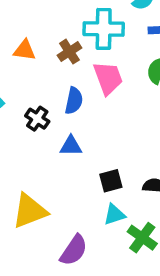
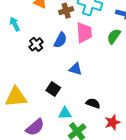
blue triangle: (71, 146) -> (76, 69), moved
black square: (111, 181) -> (53, 89), moved, turned 32

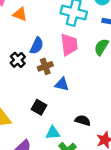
brown cross: (66, 11) -> (45, 66), moved
blue semicircle: (60, 40) -> (37, 46), moved

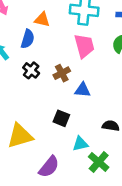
orange triangle: (20, 14) -> (42, 20), moved
blue semicircle: (37, 46) -> (28, 39), moved

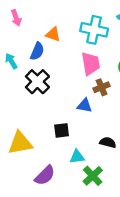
black cross: (31, 70) -> (37, 82), size x1.5
brown cross: (62, 73) -> (102, 87), moved
black square: (61, 118) -> (62, 130), turned -35

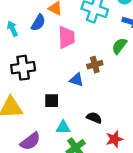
pink trapezoid: (91, 64) -> (66, 37), moved
black cross: (37, 82) -> (23, 68), moved, turned 30

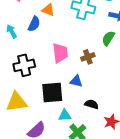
pink trapezoid: (66, 37) -> (60, 53), moved
blue triangle: (77, 80) -> (76, 81), moved
black square: (52, 101) -> (52, 92), size x1.6

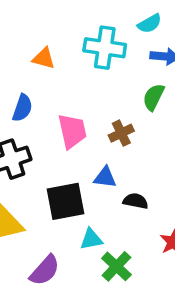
blue semicircle: (34, 24) -> (22, 108), moved
black semicircle: (92, 104) -> (136, 201), moved

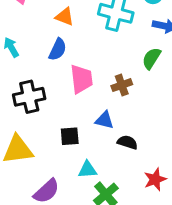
blue semicircle: (22, 108) -> (58, 49), moved
black square: (65, 201) -> (70, 136), size x0.6

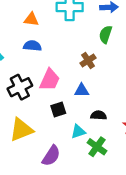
blue semicircle: (58, 49) -> (32, 46), turned -96
pink trapezoid: (81, 79) -> (50, 80), moved, turned 45
black semicircle: (127, 142) -> (99, 115), moved

